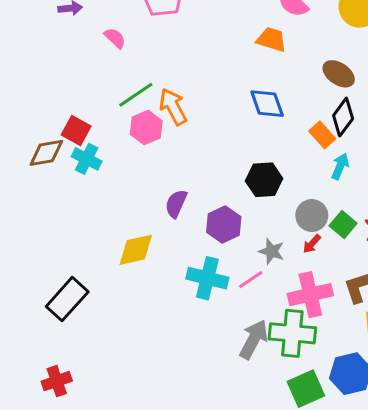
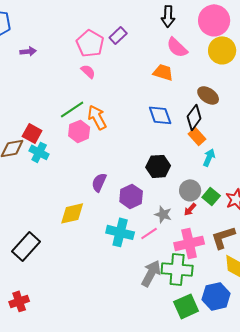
pink semicircle: (115, 38) -> (88, 71), moved
black diamond: (343, 117) -> (194, 117), moved

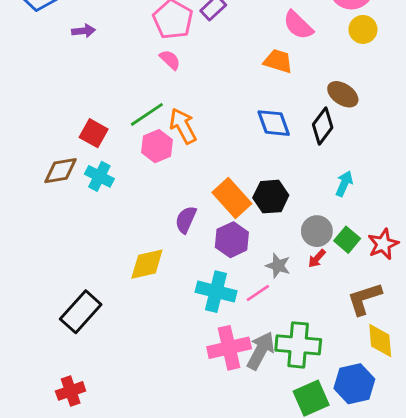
yellow circle: (222, 50) -> (363, 29), size x0.7
red square: (32, 133) -> (94, 133), moved
orange rectangle: (197, 136) -> (232, 198), moved, size x1.5
pink cross: (189, 243) -> (229, 348), moved

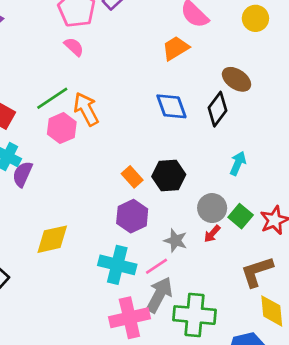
orange trapezoid: (278, 61) -> (176, 48), turned -48
orange rectangle: (232, 198) -> (132, 177), size x0.6
purple semicircle: (186, 220) -> (22, 174), moved
gray arrow: (261, 351) -> (159, 295), moved

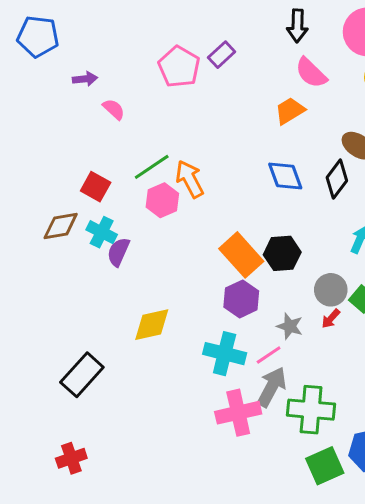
pink semicircle: (74, 47) -> (114, 109), moved
orange rectangle: (132, 177) -> (241, 255), size x1.8

